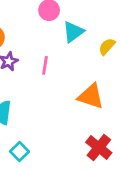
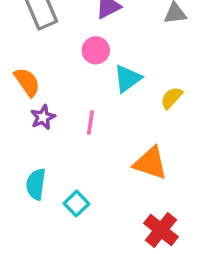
cyan square: (19, 152) -> (76, 204), moved

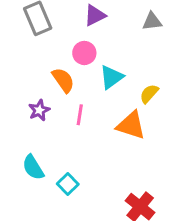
orange semicircle: (27, 82) -> (63, 80), moved
orange triangle: (150, 163) -> (131, 125), moved
cyan semicircle: (36, 184) -> (33, 167), turned -40

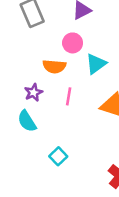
orange semicircle: (63, 80) -> (54, 66), turned 130
cyan semicircle: (33, 167) -> (27, 121), moved

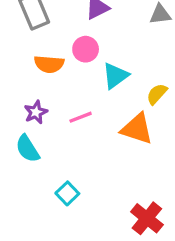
orange semicircle: (54, 66) -> (49, 64), moved
pink line: (69, 96) -> (81, 117), turned 60

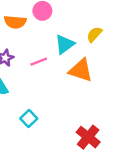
cyan triangle: (115, 76) -> (65, 44), moved
yellow semicircle: (157, 94) -> (94, 34), moved

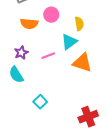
yellow semicircle: (94, 34) -> (79, 24), moved, turned 128
red cross: (88, 137) -> (88, 117), turned 30

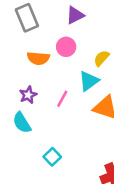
yellow semicircle: (79, 24) -> (102, 58), turned -128
pink line: (48, 56) -> (62, 99), turned -40

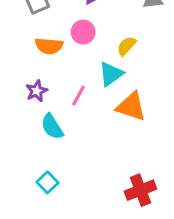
cyan semicircle: (22, 123) -> (52, 127), moved
cyan square: (52, 157) -> (47, 182), moved

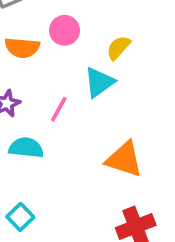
orange triangle: (131, 106) -> (124, 159), moved
cyan semicircle: (52, 127) -> (26, 148), turned 128

